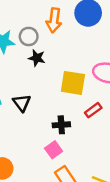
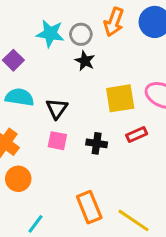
yellow square: (73, 83) -> (120, 98), turned -30
pink square: (54, 150) -> (57, 141), moved, turned 35

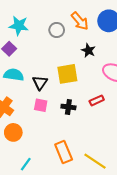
orange arrow: (114, 22) -> (80, 21), turned -60
cyan star: (50, 34) -> (19, 26), moved
black star: (85, 61) -> (88, 50), moved
yellow square: (120, 98) -> (67, 74), moved

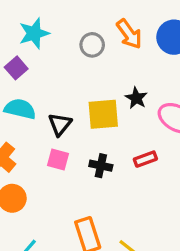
cyan star: (19, 26) -> (34, 33), turned -30
black star: (88, 50) -> (136, 98), moved

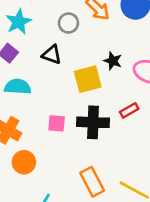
black triangle: (60, 124) -> (52, 55), moved, turned -40
black cross: (101, 166) -> (93, 122), size x1.6

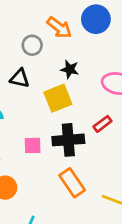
black star: (113, 61) -> (70, 69), moved
orange rectangle: (92, 182) -> (72, 183), moved

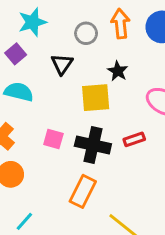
orange arrow: (59, 28) -> (120, 24), turned -150
black triangle: (20, 78) -> (62, 64), turned 35
orange rectangle: (72, 183) -> (83, 191), turned 44

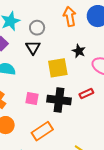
gray circle: (86, 33) -> (37, 28), moved
black star: (118, 71) -> (79, 51), moved
orange rectangle: (83, 191) -> (42, 131), moved, turned 35

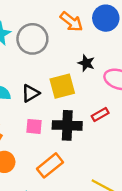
orange arrow: (70, 16) -> (71, 22), turned 144
gray circle: (37, 28) -> (32, 39), size x1.6
black triangle: (33, 47) -> (30, 93), moved, turned 35

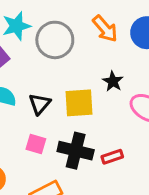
black triangle: (30, 93) -> (40, 104), turned -30
red rectangle: (100, 114) -> (112, 157), moved

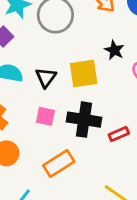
red rectangle: (112, 157) -> (119, 134), moved

